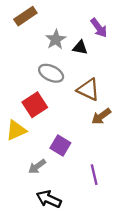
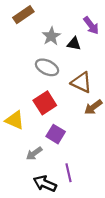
red square: (35, 105) -> (45, 103), moved
yellow triangle: (16, 130) -> (15, 120), turned 48
purple line: (94, 175) -> (69, 173), moved

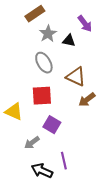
brown rectangle: (23, 15) -> (35, 14), moved
gray ellipse: (47, 67) -> (44, 63), turned 35
red square: (45, 103) -> (42, 96), turned 30

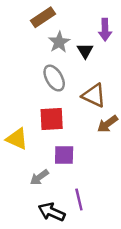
purple arrow: (85, 24) -> (105, 30), turned 36
black triangle: (69, 41) -> (85, 51), turned 48
purple square: (52, 125) -> (64, 155), turned -30

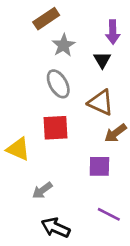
black triangle: (85, 51) -> (102, 60), moved
purple square: (64, 155) -> (99, 166), moved
purple line: (79, 200) -> (109, 214), moved, turned -50

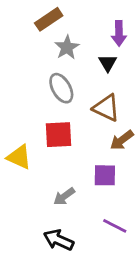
gray arrow: (42, 190) -> (64, 196), moved

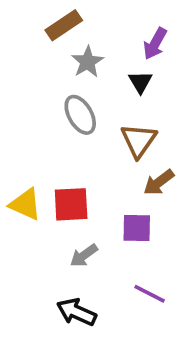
purple arrow: (119, 33) -> (155, 44), turned 30
brown triangle: (106, 108) -> (139, 140), turned 40
red square: (59, 135) -> (71, 204), moved

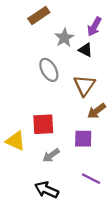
gray star: (87, 62) -> (64, 38), moved
black triangle: (140, 82) -> (85, 50), turned -32
yellow triangle: (25, 204) -> (16, 141), moved

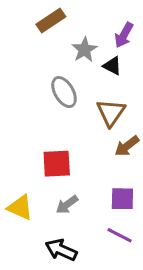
purple square: (83, 139) -> (122, 199), moved
yellow triangle: (16, 141) -> (20, 207), moved

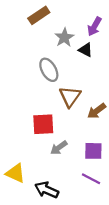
brown triangle: (111, 112) -> (70, 96), moved
gray arrow: (67, 205) -> (59, 148), moved
yellow triangle: (20, 207) -> (15, 173), moved

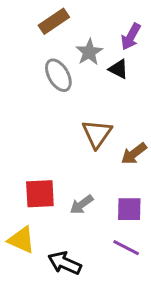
gray ellipse: (49, 70) -> (58, 75), moved
red square: (43, 124) -> (40, 194), moved

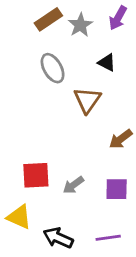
purple arrow: (131, 37) -> (118, 18), moved
gray star: (89, 52) -> (80, 25), moved
brown triangle: (97, 134) -> (87, 100), moved
purple line: (126, 248) -> (108, 238), moved, turned -35

